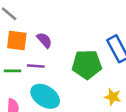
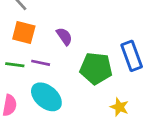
purple semicircle: (44, 40) -> (64, 36), moved

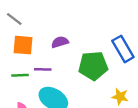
purple semicircle: (64, 36) -> (60, 42), turned -63

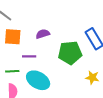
green line: (20, 75) -> (12, 71), moved

